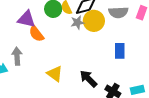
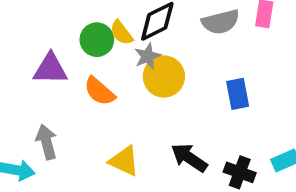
yellow circle: (94, 21) -> (164, 77), moved
orange semicircle: (36, 34) -> (99, 91), moved

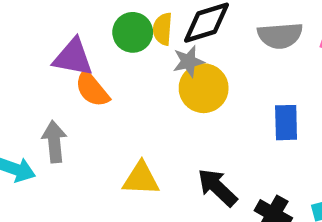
yellow semicircle: (121, 33) -> (163, 29), turned 32
orange semicircle: (99, 91) -> (92, 89), moved
yellow triangle: (124, 161) -> (141, 179), turned -32

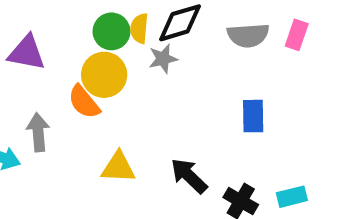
purple triangle: (73, 57) -> (27, 53), moved
yellow circle: (204, 88) -> (104, 75), moved
orange semicircle: (92, 89) -> (84, 102), moved

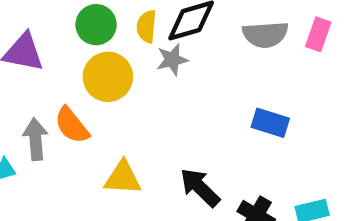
green circle: (111, 31) -> (96, 25), moved
orange semicircle: (84, 102) -> (72, 125), moved
blue rectangle: (253, 116) -> (270, 123), turned -72

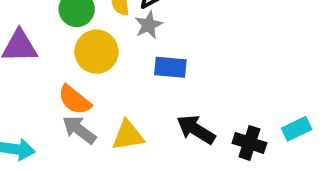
blue rectangle: (270, 123) -> (170, 67), moved
gray arrow: (36, 139) -> (79, 130), moved, turned -36

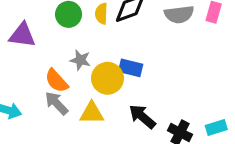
gray star: (149, 25) -> (80, 60), moved, turned 30
yellow circle: (96, 52) -> (107, 78), moved

